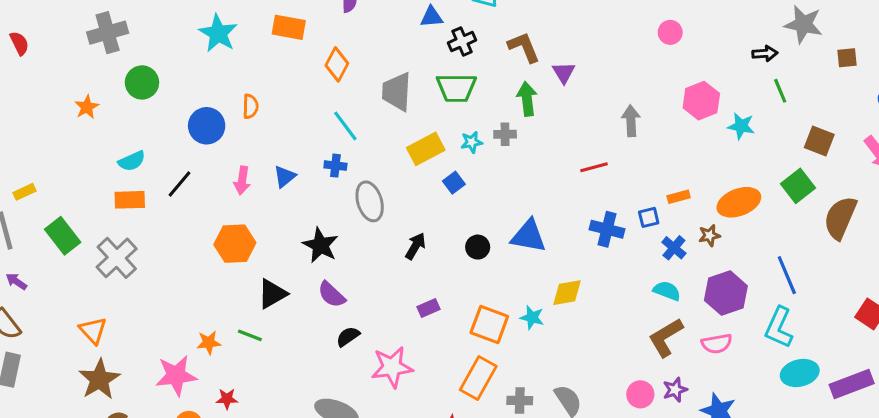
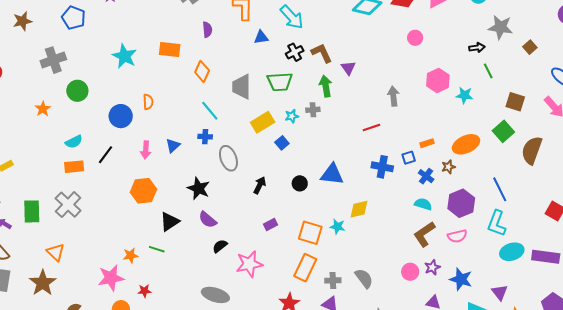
black cross: (462, 41) -> (295, 52), moved
brown square: (847, 58) -> (530, 47), turned -32
green rectangle: (63, 236) -> (32, 211), moved, turned 40
brown star: (99, 379) -> (43, 283), moved
purple rectangle: (852, 384) -> (546, 257), turned 32

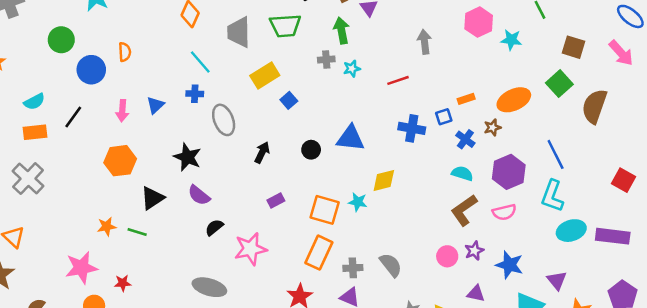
green circle: (77, 91) -> (61, 40), moved
cyan star: (292, 116) -> (352, 69), moved
orange star: (131, 255) -> (107, 227), moved

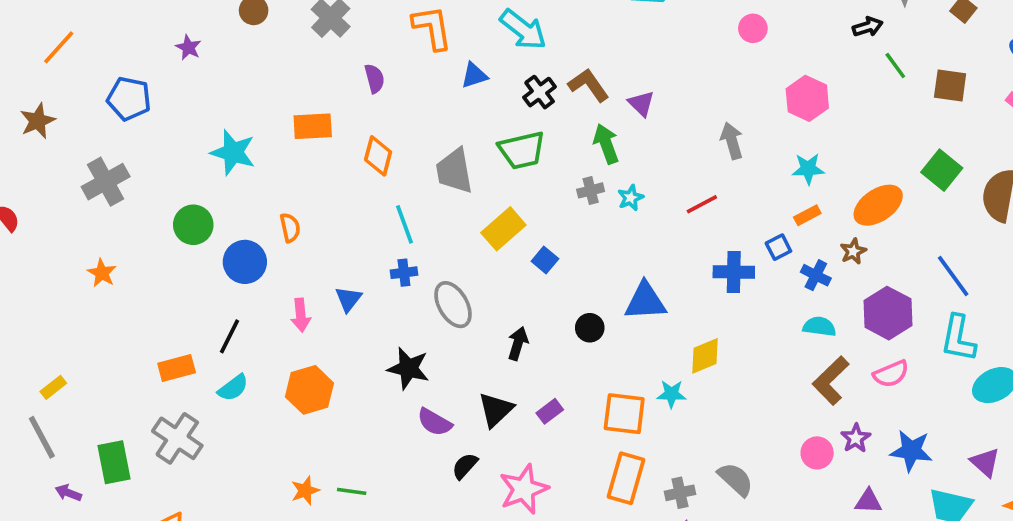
cyan star: (511, 40) -> (808, 169), moved
brown square: (574, 47) -> (950, 86), moved
cyan line: (200, 62) -> (405, 224), turned 30
cyan semicircle: (34, 102) -> (233, 388), moved
black triangle: (152, 198) -> (496, 410), moved

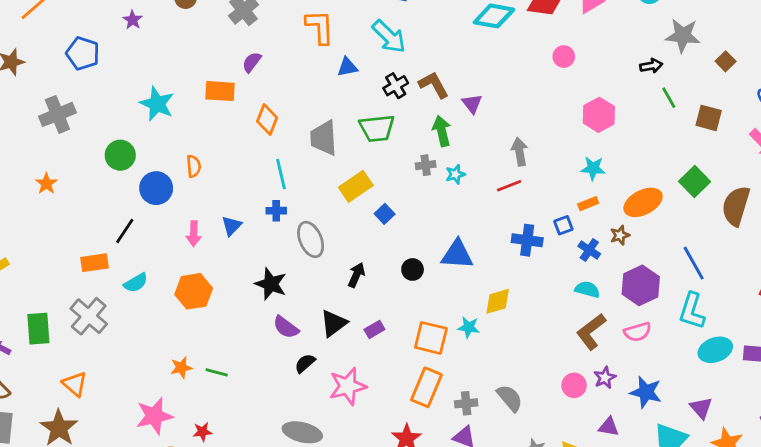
purple semicircle: (374, 78) -> (252, 62), moved, turned -135
gray arrow: (732, 141) -> (520, 152), moved
black line: (230, 336) -> (125, 231), moved

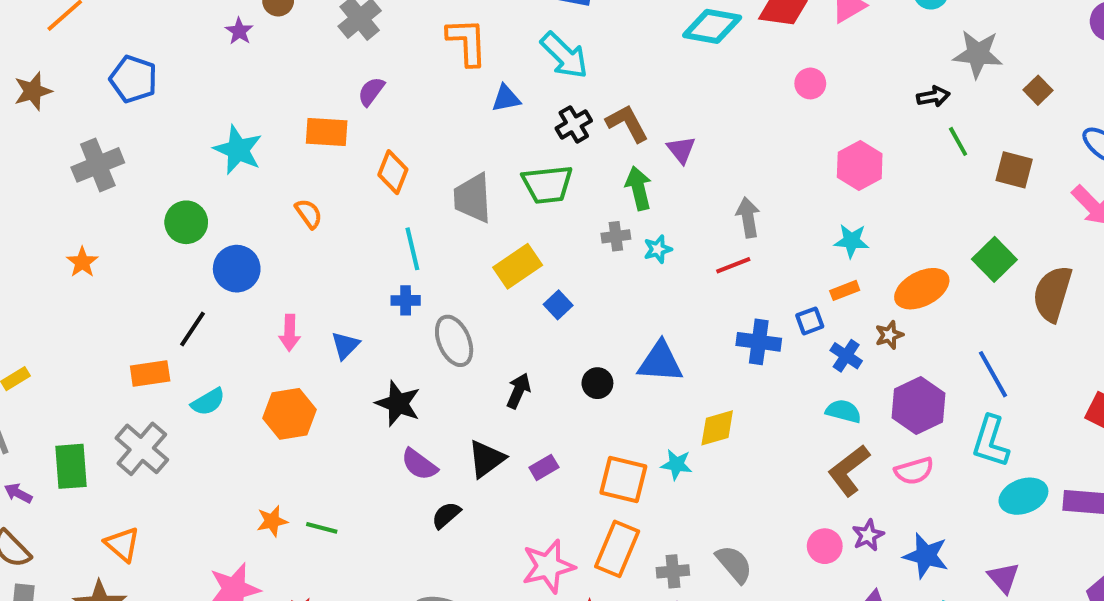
purple star: (133, 20) -> (239, 31), moved
orange semicircle: (194, 166) -> (309, 214), moved, turned -30
blue triangle: (232, 226) -> (345, 345), moved
pink star: (348, 386) -> (548, 566), moved

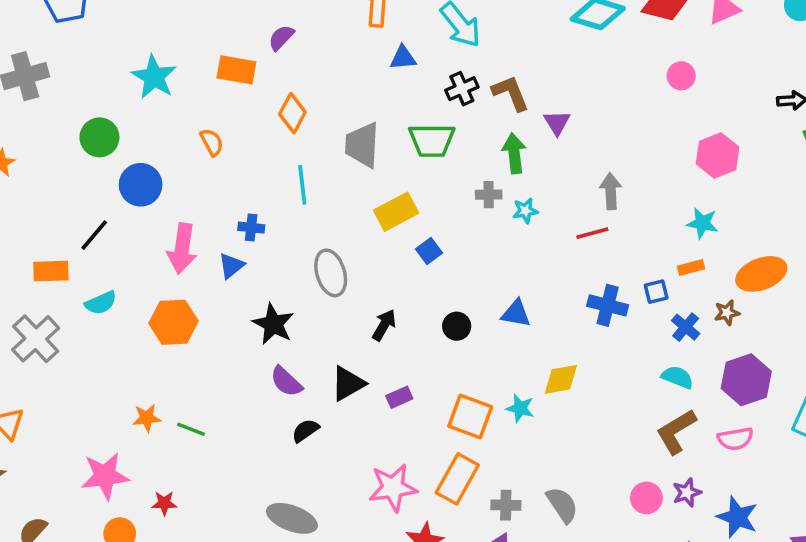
blue cross: (406, 300) -> (251, 228), moved
pink arrow: (290, 333) -> (182, 248), size x1.5
blue triangle: (660, 362) -> (516, 313), size x0.7

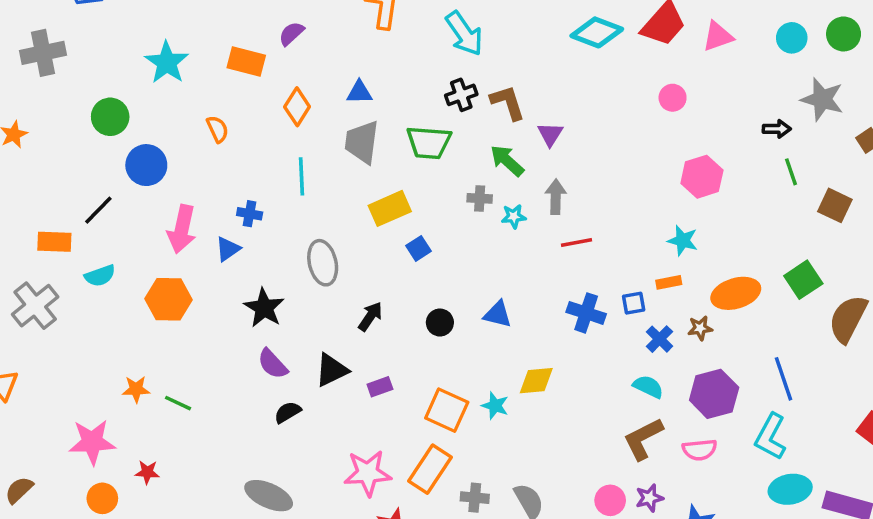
blue triangle: (403, 58) -> (359, 92), moved
green arrow: (514, 153) -> (507, 161), turned -45
gray arrow: (611, 191) -> (556, 197), moved

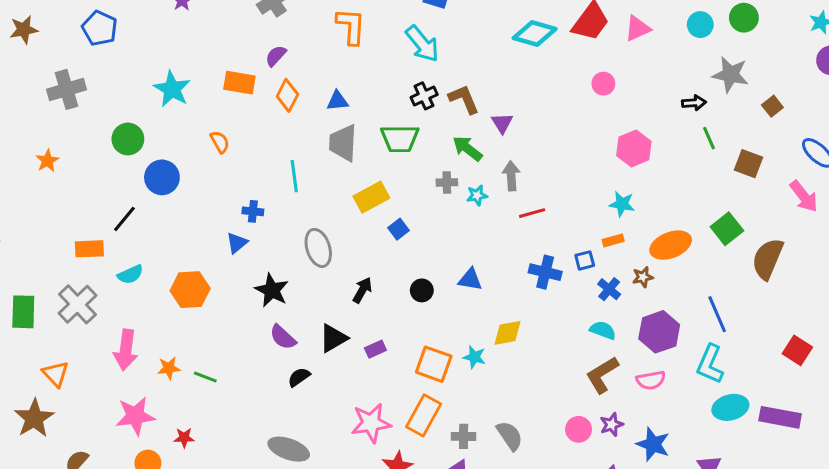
orange diamond: (297, 107) -> (287, 95), moved
pink arrow: (182, 229) -> (126, 350), moved

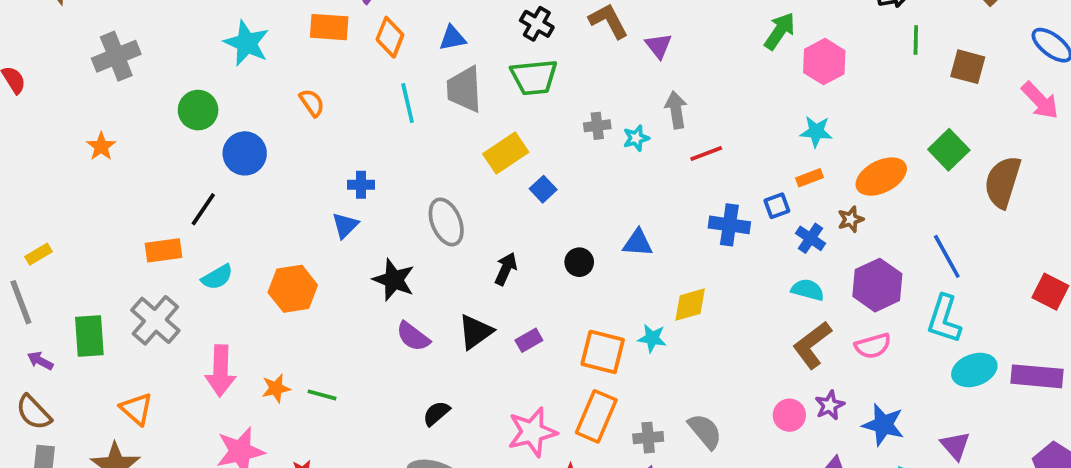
black cross: (424, 96) -> (537, 24), moved, turned -30
green line: (709, 138) -> (916, 40), turned 30
green arrow: (467, 148) -> (780, 31), moved, turned 92
cyan line: (294, 176) -> (408, 103), moved
black semicircle: (299, 377) -> (436, 413), moved

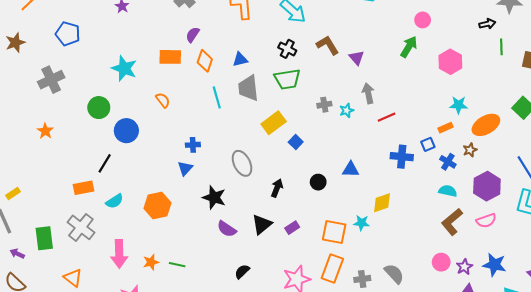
green arrow: (780, 31) -> (409, 47), moved
cyan star: (816, 132) -> (459, 105), moved
purple star: (830, 405) -> (464, 267), moved

